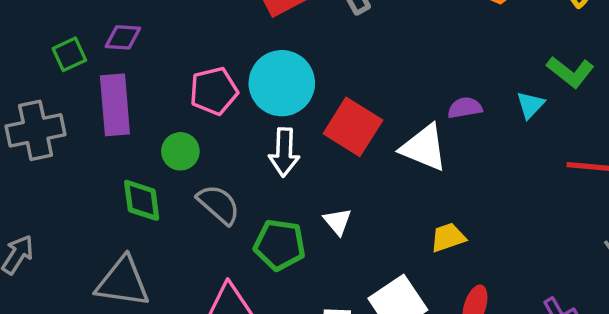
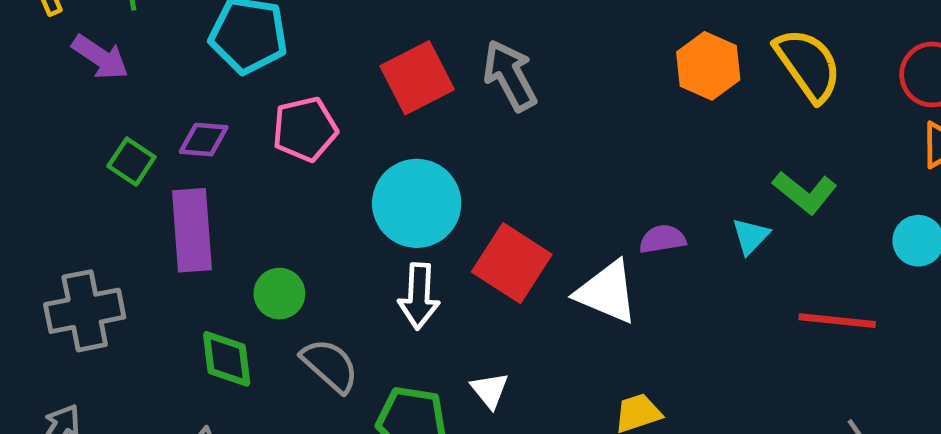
green square: (69, 54) -> (131, 162), turned -32
pink pentagon: (214, 91) -> (305, 129), moved
gray cross: (36, 130) -> (85, 311), moved

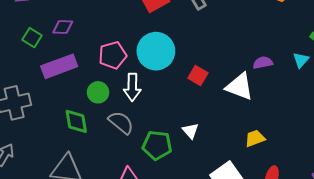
pink pentagon: (305, 129) -> (113, 55), moved
purple rectangle: (192, 230) -> (59, 66), turned 76
red square: (512, 263) -> (198, 76), size x0.6
white arrow: (419, 296) -> (132, 87), moved

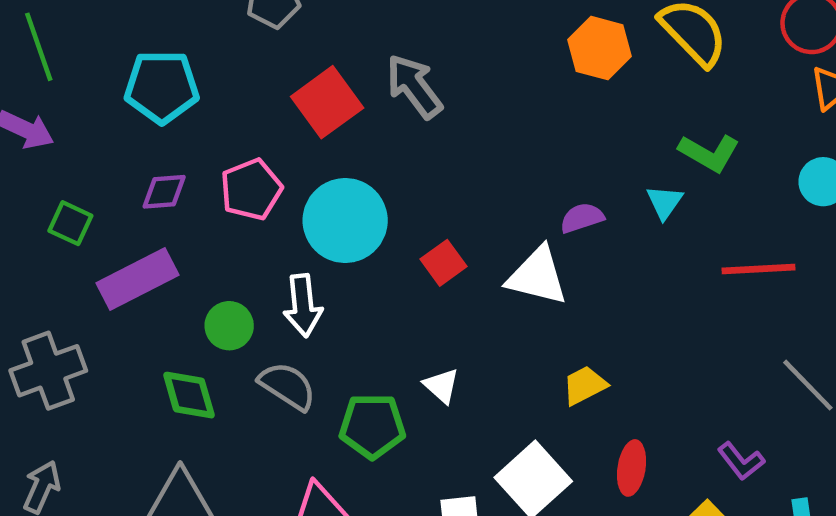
purple diamond: (63, 27) -> (164, 192), moved
pink pentagon: (113, 55) -> (251, 189), moved
red square: (198, 76) -> (443, 263), turned 30

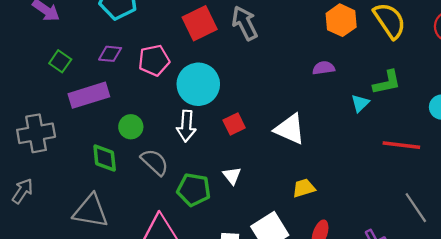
green L-shape: (709, 153) -> (387, 82), turned -52
purple semicircle: (582, 218) -> (324, 68), moved
red square: (443, 263) -> (234, 124), moved
white arrow: (303, 305) -> (186, 126), moved

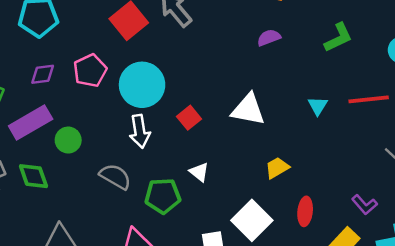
cyan triangle: (360, 103) -> (318, 106), moved
green circle: (131, 127) -> (68, 140), moved
green diamond: (105, 158) -> (33, 176), moved

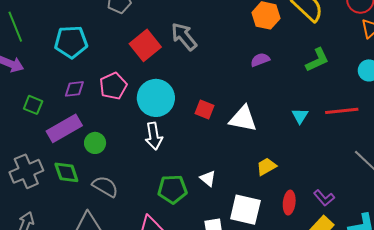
red square: (189, 118) -> (205, 110), moved, turned -30
white triangle: (199, 172) -> (208, 178), moved
gray semicircle: (115, 177) -> (105, 187), moved
purple L-shape: (365, 205) -> (324, 198), moved
white square: (252, 220) -> (245, 210), turned -32

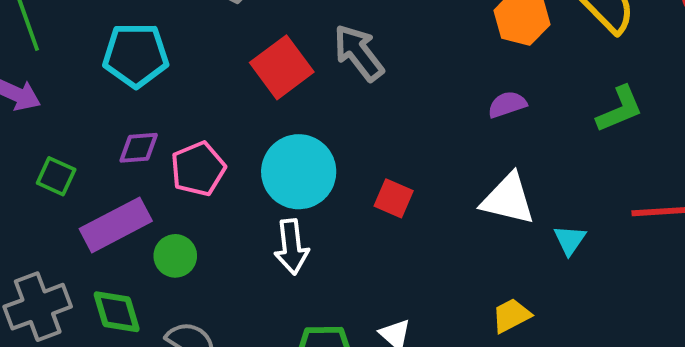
pink pentagon: (113, 86) -> (198, 169), moved
cyan triangle: (300, 116) -> (570, 240), moved
white triangle: (243, 119) -> (508, 199), moved

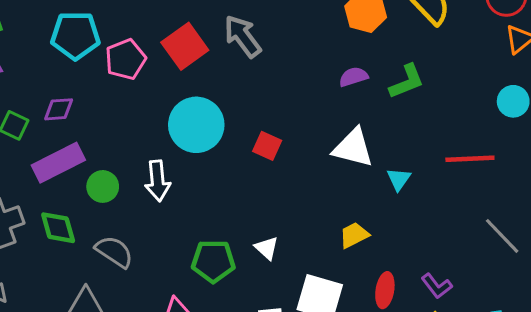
green L-shape: (620, 109) -> (407, 81), moved
purple diamond: (139, 148) -> (59, 109), moved
pink pentagon: (198, 169) -> (126, 59), moved
white arrow: (292, 247) -> (157, 181), moved

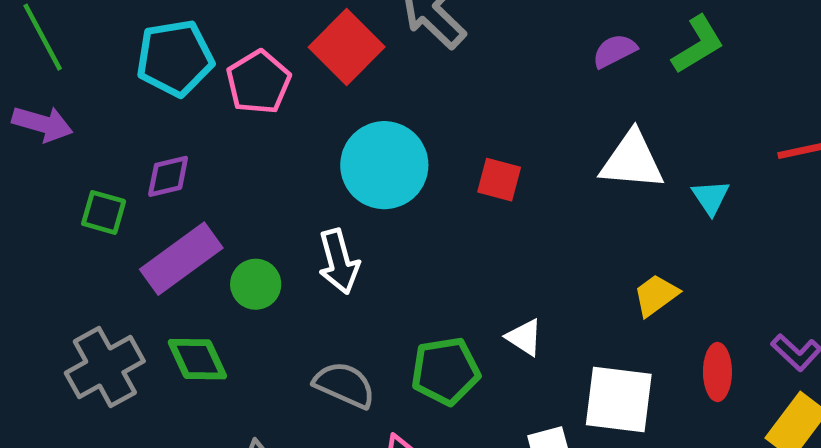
gray semicircle: (114, 252) -> (344, 385), moved

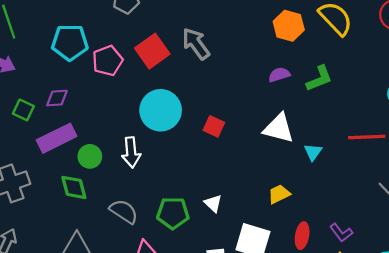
green diamond: (197, 359) -> (74, 187), moved

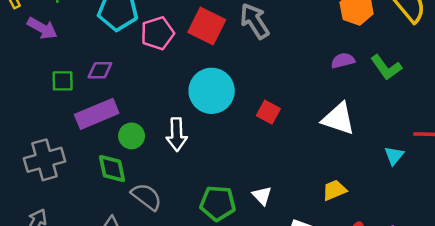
red square: (152, 51) -> (207, 26), turned -32
green L-shape: (319, 78) -> (386, 67), turned 72
green square: (23, 110) -> (63, 81), turned -30
cyan triangle: (313, 152) -> (394, 156), moved
gray semicircle: (124, 211) -> (146, 197), moved

